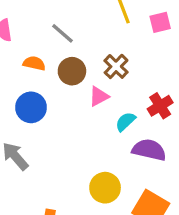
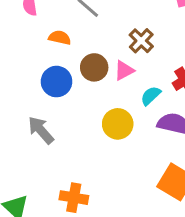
brown circle: (72, 71) -> (94, 67), moved
yellow circle: (105, 188) -> (118, 124), moved

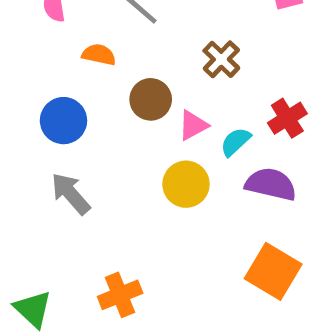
pink triangle: (124, 71) -> (193, 125), moved
blue circle: (57, 82) -> (63, 121), moved
orange cross: (74, 198) -> (120, 295), turned -32

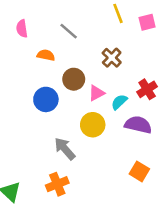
blue circle: (63, 121) -> (46, 99), moved
gray arrow: (71, 194) -> (65, 149), moved
orange square: (273, 271) -> (139, 171), size x0.7

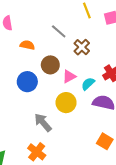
gray line: (69, 31) -> (59, 31), moved
orange cross: (57, 184) -> (37, 152), turned -30

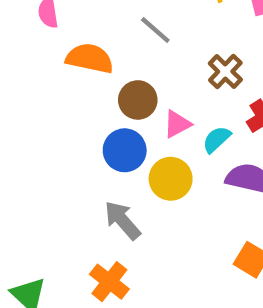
orange semicircle: (27, 45) -> (90, 58), size x1.5
brown cross: (82, 47) -> (225, 72), moved
blue circle: (27, 82) -> (125, 150), moved

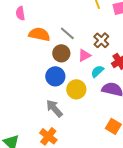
gray line: (155, 30) -> (67, 33), moved
pink triangle: (177, 124) -> (84, 55), moved

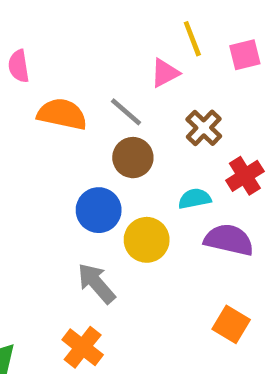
brown circle: (61, 53) -> (133, 158), moved
pink triangle: (84, 55) -> (165, 73), moved
cyan semicircle: (97, 71) -> (195, 199), turned 32

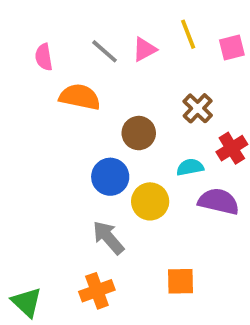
pink triangle: (165, 73) -> (144, 49), moved
gray line: (126, 112) -> (105, 51), moved
orange square: (231, 324) -> (181, 281), moved, turned -32
orange cross: (83, 347) -> (97, 291), turned 32

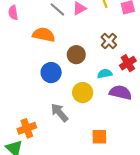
pink semicircle: (44, 57) -> (13, 13), moved
blue circle: (110, 177) -> (51, 73), moved
orange cross: (97, 291) -> (27, 128), moved

